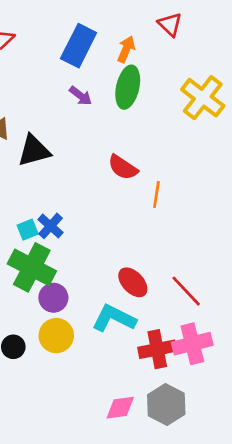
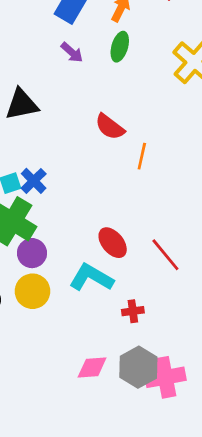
green ellipse: (128, 87) -> (120, 47), size x0.7
pink cross: (192, 344) -> (165, 377), moved
red cross: (157, 349) -> (133, 311), size x0.6

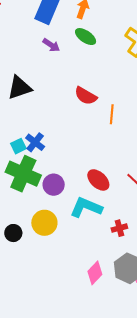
green ellipse: (120, 47) -> (86, 37), turned -65
purple circle: (32, 253) -> (54, 185), moved
pink diamond: (92, 367) -> (95, 273), turned -35

